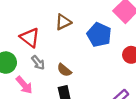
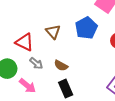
brown triangle: (63, 22) -> (53, 32), moved, turned -35
blue pentagon: (99, 35) -> (86, 28), turned 30

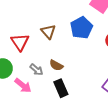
red triangle: (25, 42) -> (20, 42), turned 30
gray arrow: (36, 63) -> (36, 70), moved

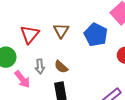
blue pentagon: (81, 28) -> (96, 35), turned -30
gray arrow: (36, 70) -> (40, 66), turned 32

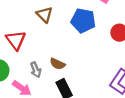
brown triangle: (61, 31) -> (44, 15), moved

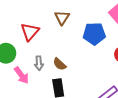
blue pentagon: (83, 21) -> (94, 34), turned -30

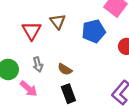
red triangle: (30, 32) -> (32, 31), moved
gray arrow: (39, 63) -> (38, 64), moved

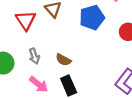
pink arrow: (29, 89) -> (39, 84), moved

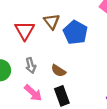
blue pentagon: (92, 17) -> (75, 32), moved, turned -30

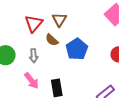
blue pentagon: (75, 32) -> (77, 49), moved
brown semicircle: (58, 71) -> (52, 40), moved

